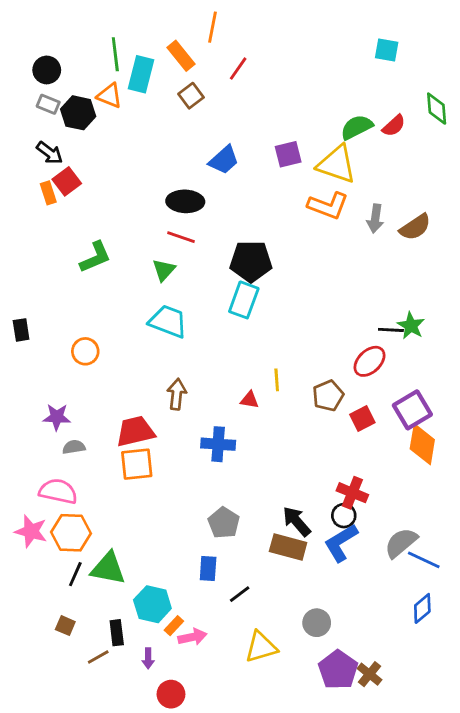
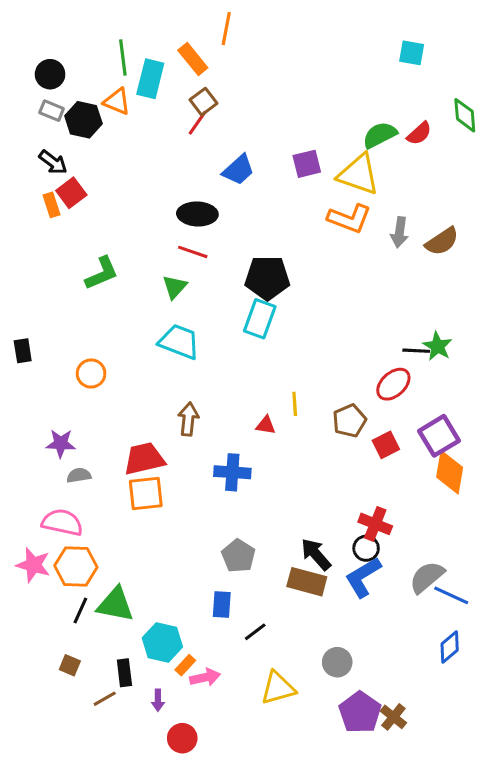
red line: (238, 69) -> (197, 123), moved

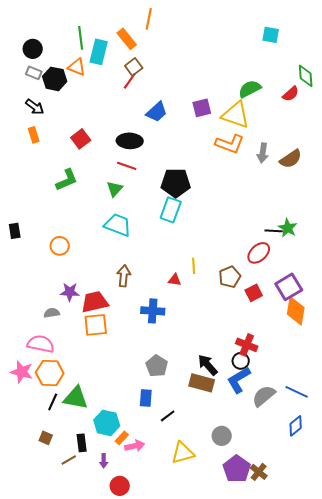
red semicircle: (419, 133) -> (291, 94), moved
red square: (71, 193) -> (81, 139), moved
purple star: (61, 443) -> (70, 292), moved
gray semicircle: (427, 577) -> (264, 396), moved

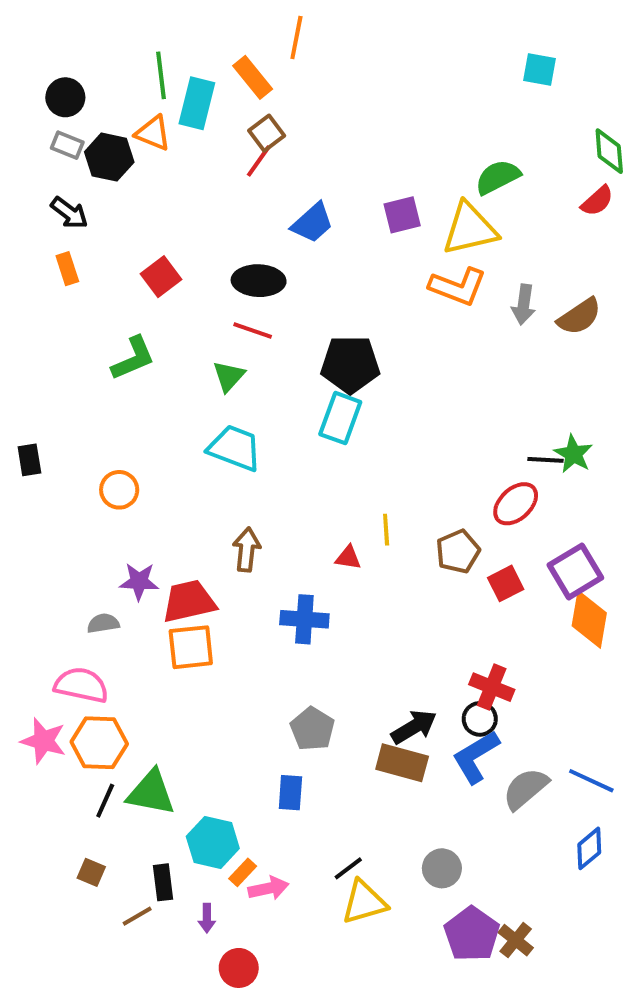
red semicircle: (291, 94) -> (597, 201), moved
yellow triangle: (236, 115) -> (470, 229), turned -32
black arrow: (208, 365) -> (414, 727), turned 100
black line: (168, 416) -> (348, 868), moved

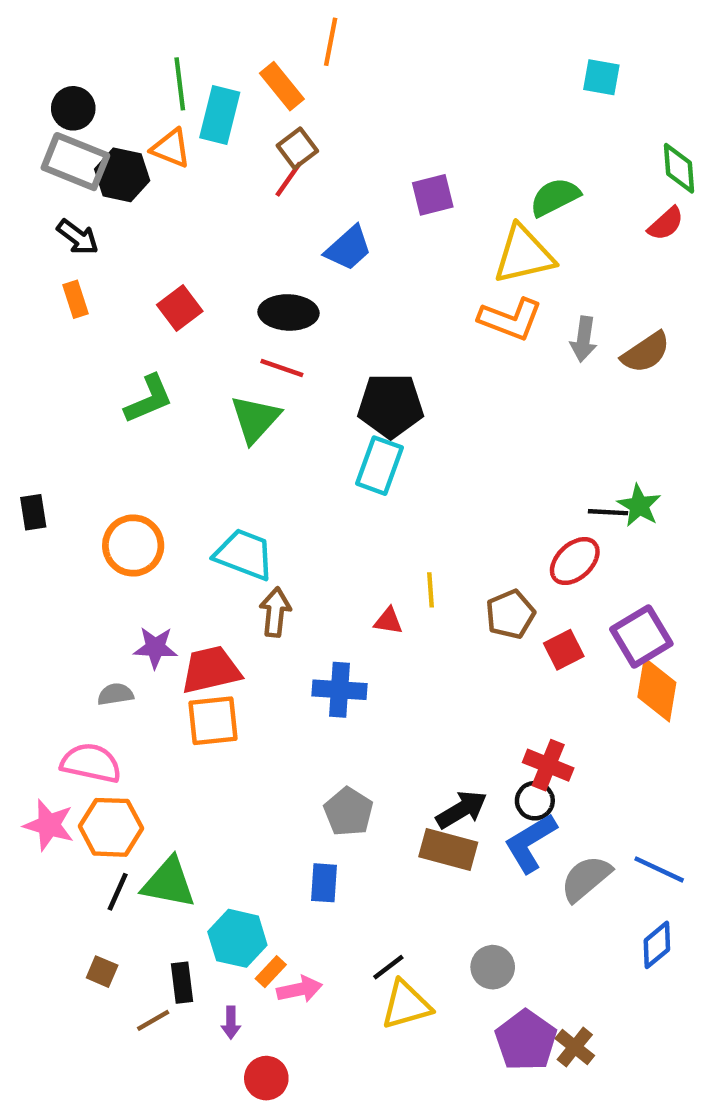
gray rectangle: (67, 145) -> (75, 162), size x1.8
purple square: (402, 215) -> (433, 195), moved
green triangle: (229, 376) -> (255, 419), size x1.4
cyan trapezoid: (235, 448) -> (244, 554), moved
orange circle: (119, 490) -> (133, 545), size x1.4

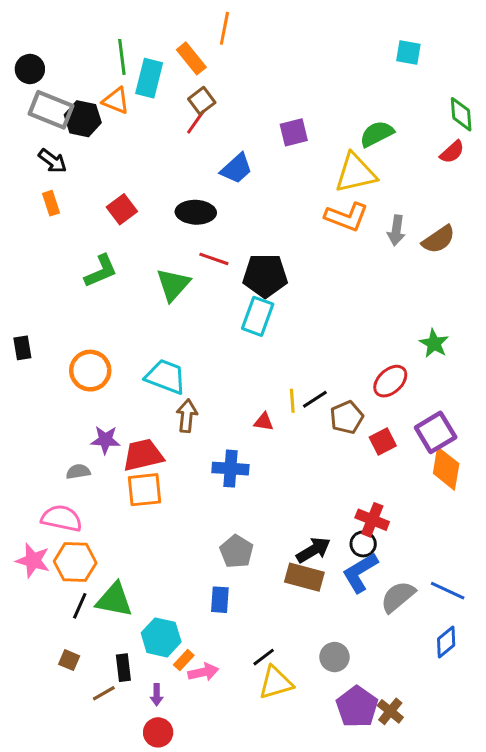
black circle: (73, 108) -> (30, 69), moved
red line: (282, 368) -> (214, 259), moved
black line: (608, 512) -> (315, 399), moved, turned -36
red circle: (266, 1078) -> (158, 732), moved

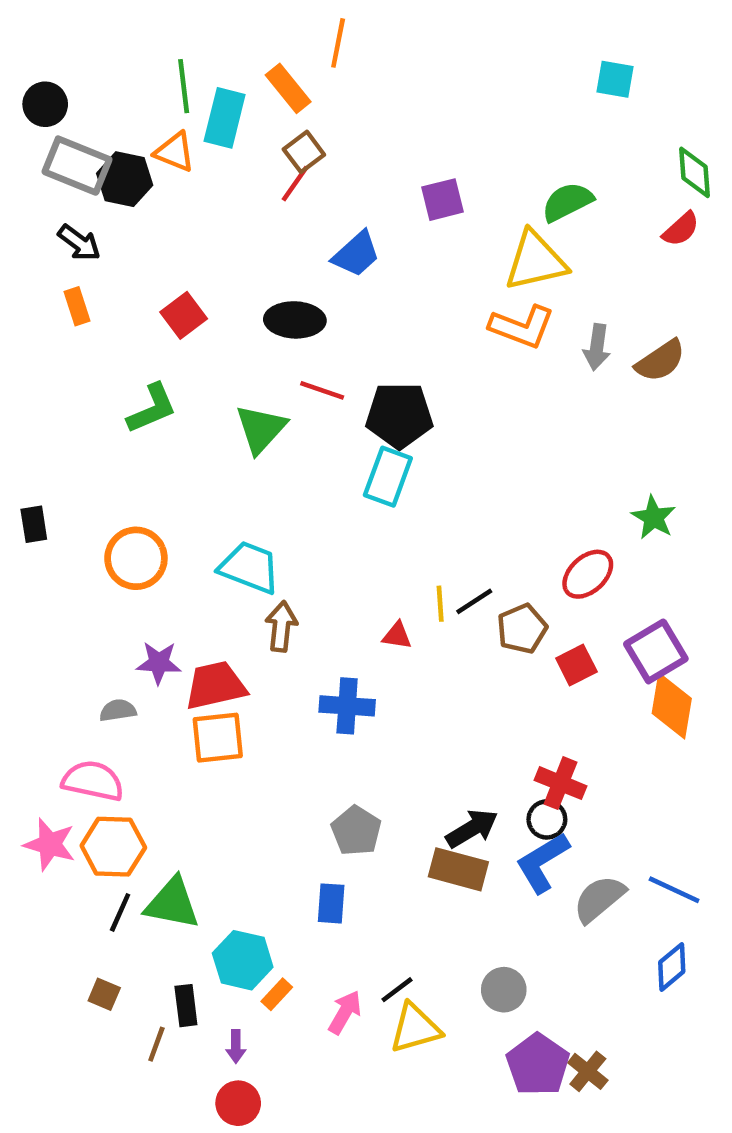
pink arrow: (203, 672) -> (345, 1012), moved, turned -48
brown line: (104, 693) -> (156, 1044), turned -40

